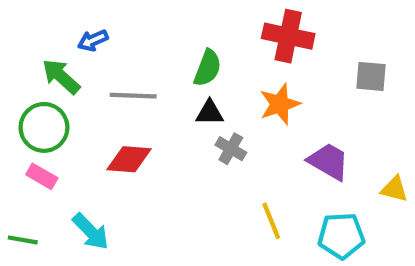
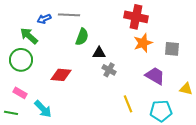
green semicircle: (208, 68) -> (82, 37), moved
gray square: (371, 76) -> (172, 49), moved
gray line: (133, 96) -> (69, 15), moved
orange star: (280, 104) -> (143, 43), moved
pink rectangle: (42, 176) -> (20, 93), moved

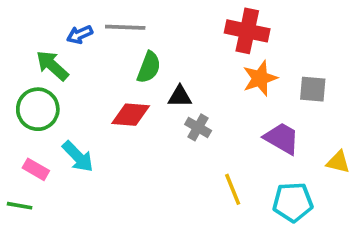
red diamond: (61, 75) -> (131, 115), moved
cyan arrow: (43, 109) -> (78, 157), moved

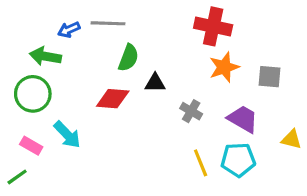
green arrow: (52, 66) -> (45, 56), turned -32
gray cross: (198, 127) -> (191, 111), moved
cyan pentagon: (293, 202) -> (238, 160), moved
green line: (20, 206) -> (17, 177), turned -45

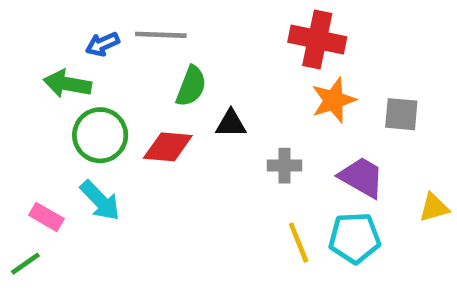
green circle: (33, 94) -> (100, 135), moved
gray cross: (191, 111) -> (285, 166), turned -30
yellow triangle: (291, 139) -> (434, 208), turned -30

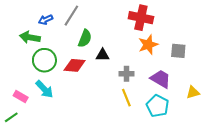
gray line: (161, 35) -> (71, 16), turned -60
cyan pentagon: (355, 238) -> (158, 106), turned 30
yellow line: (299, 243) -> (126, 98), moved

